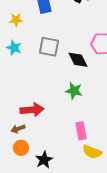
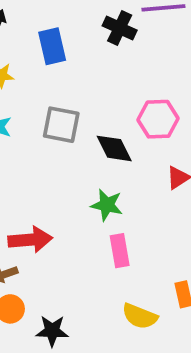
pink rectangle: (81, 131) -> (120, 251), moved
black star: (44, 160) -> (52, 331), turned 30

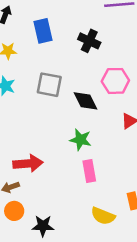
black cross: (120, 28) -> (89, 41), moved

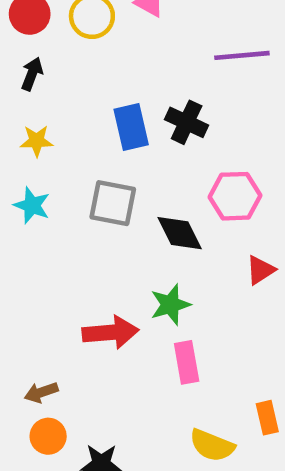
blue rectangle: (43, 31) -> (131, 127), moved
green star: (80, 140) -> (170, 305), turned -30
red arrow: (28, 163) -> (110, 332), moved

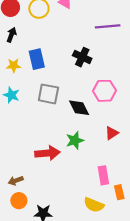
blue rectangle: (131, 127) -> (37, 59), moved
red triangle: (260, 270) -> (112, 133), moved
pink rectangle: (187, 362) -> (103, 175), moved

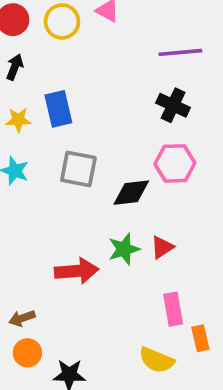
black cross: (82, 57) -> (173, 105), moved
black diamond: (79, 108) -> (131, 193), turned -70
red triangle: (112, 133) -> (162, 247), moved

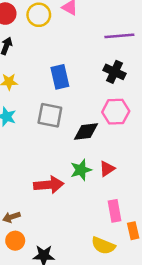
blue rectangle: (58, 109) -> (60, 77), moved

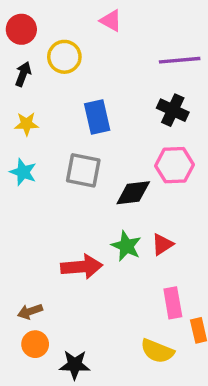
yellow circle: (39, 15) -> (64, 57), moved
green star: (81, 170) -> (126, 246), turned -30

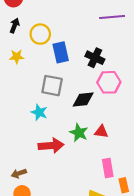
yellow circle: (64, 57) -> (40, 34), moved
black cross: (173, 110) -> (95, 58), moved
cyan star: (23, 172) -> (39, 112), moved
red triangle: (162, 244) -> (101, 132), turned 40

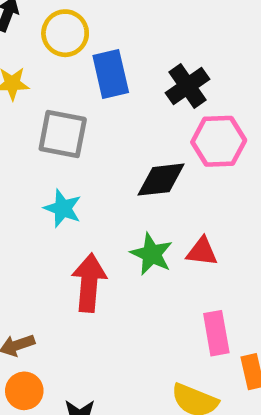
black cross: (95, 58) -> (188, 86), turned 30
gray square: (52, 86) -> (63, 134), moved
red arrow: (51, 146) -> (89, 283), turned -80

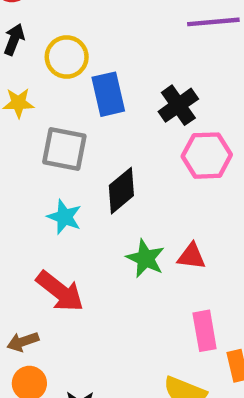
black diamond: (161, 180) -> (121, 191), moved, turned -33
red arrow: (89, 283) -> (60, 291), moved, turned 123

